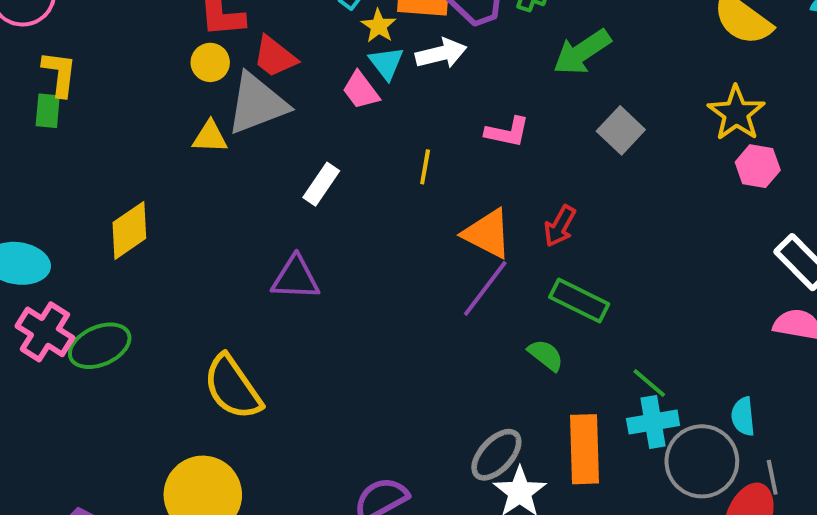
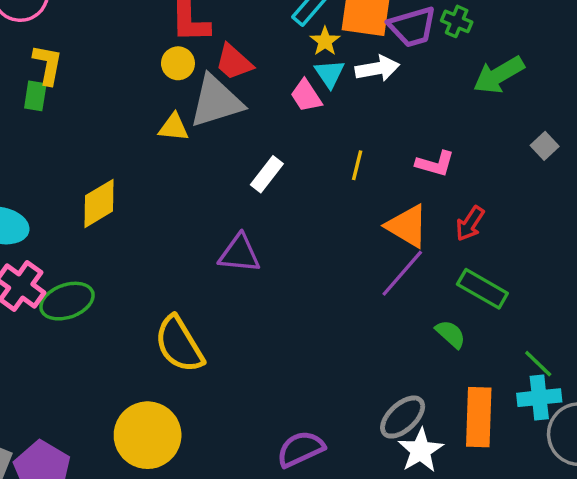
gray square: (621, 130) -> (545, 146), moved, size x0.7
pink L-shape: (507, 132) -> (435, 164), moved

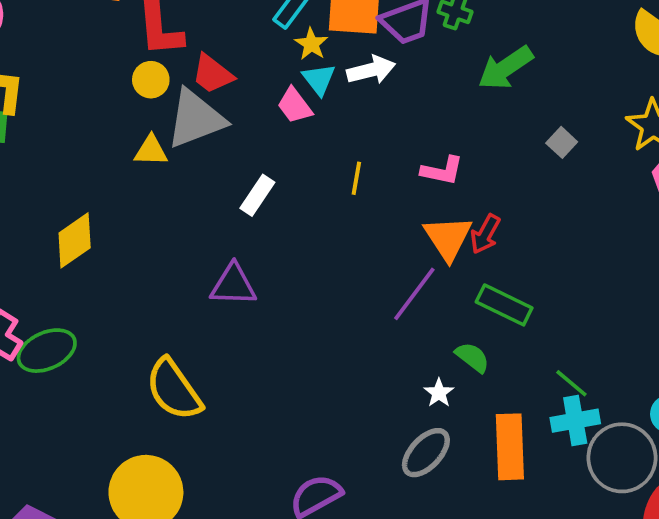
orange triangle: (407, 226) -> (448, 238), moved, turned 30
white star: (421, 450) -> (439, 393), moved, size x0.6

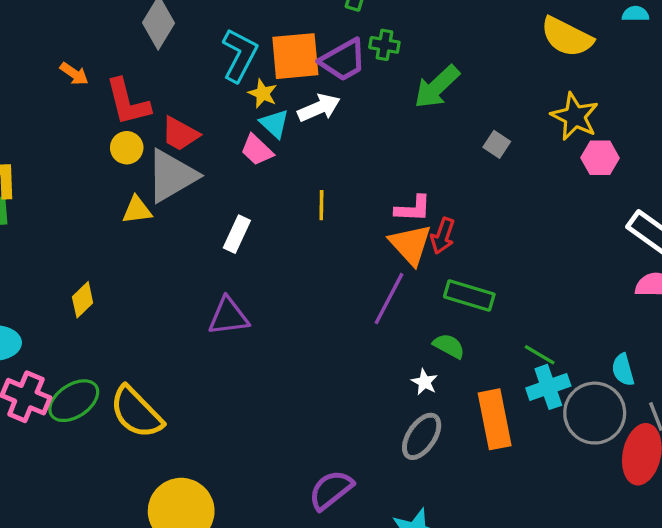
pink L-shape: (442, 171) -> (413, 209), moved
yellow diamond: (75, 240) -> (83, 300), size x0.7
yellow semicircle: (174, 390) -> (136, 412), moved

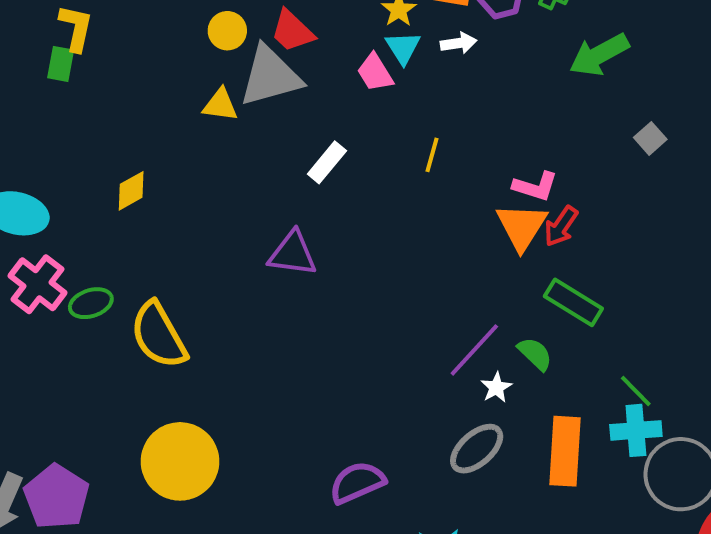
white arrow: (319, 108) -> (459, 43), size x0.7
purple line: (389, 299) -> (474, 350), moved
green ellipse: (74, 401) -> (91, 303), size x0.7

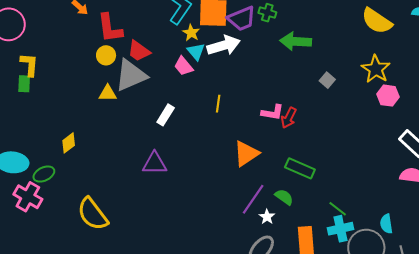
white arrow: (459, 43) -> (224, 45), size x1.8
green arrow: (599, 55) -> (296, 41), turned 40
orange triangle: (522, 226) -> (246, 154), moved, turned 32
red arrow: (561, 226) -> (289, 118), moved
green ellipse: (91, 303) -> (44, 174), moved

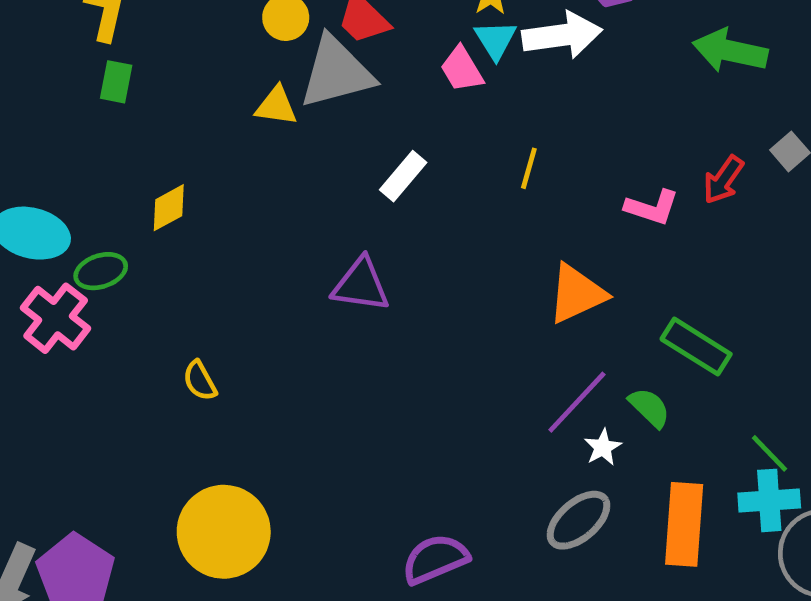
green rectangle: (24, 84) -> (116, 82), moved
red arrow: (289, 118) -> (723, 180), moved
yellow semicircle: (93, 214) -> (200, 381), size x0.5

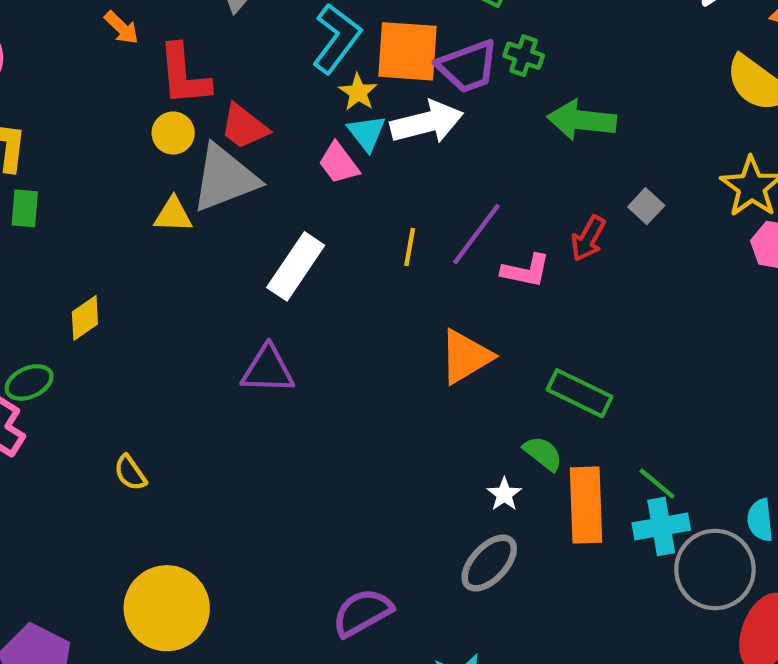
white rectangle: (403, 176) -> (296, 266), size x1.4
purple line: (577, 402) -> (476, 234), moved
orange rectangle: (684, 524) -> (586, 505), moved

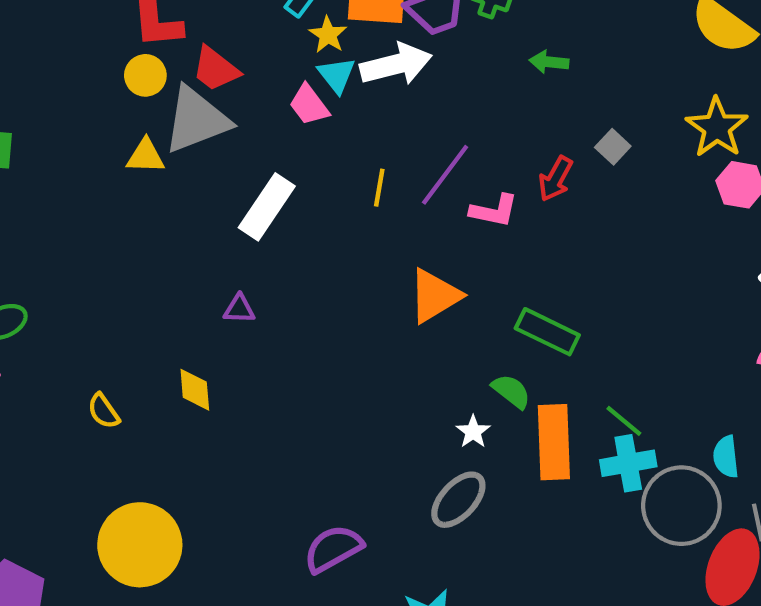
green arrow: (582, 120) -> (549, 62), size x0.6
yellow diamond: (85, 318) -> (195, 390), moved, turned -60
purple triangle: (268, 370) -> (239, 309), size x0.6

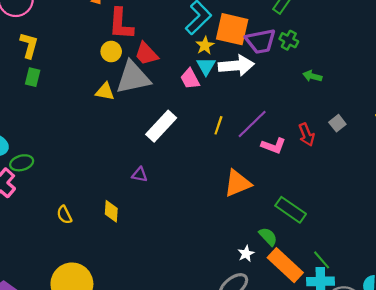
red arrow: (556, 179) -> (307, 135), turned -60
orange rectangle: (554, 442) -> (285, 265), turned -54

